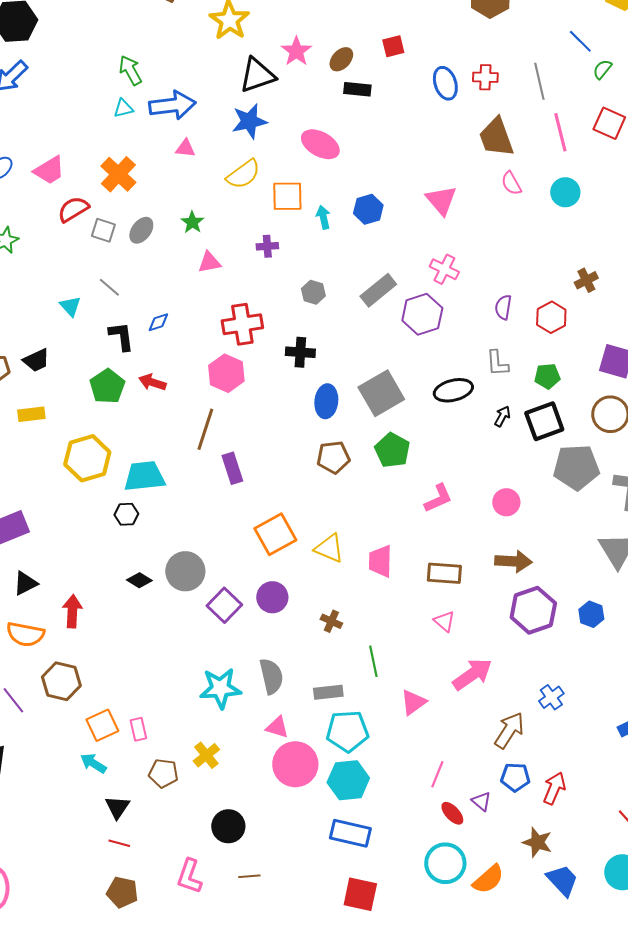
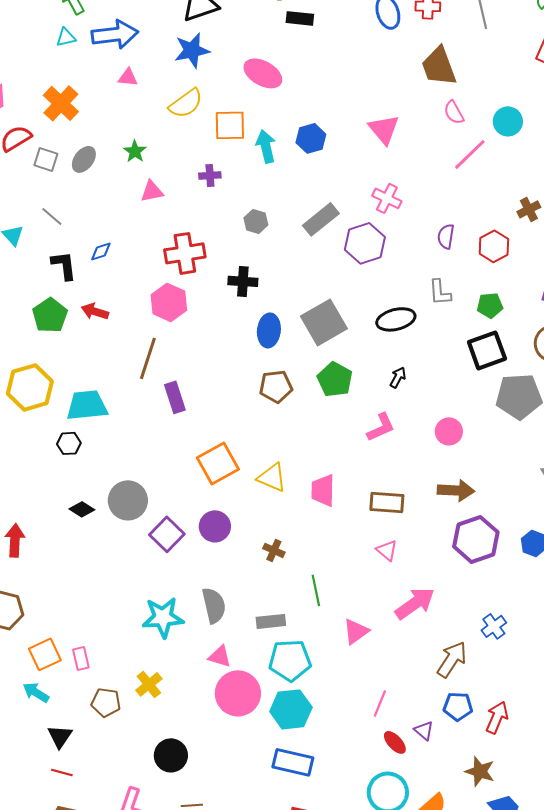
pink line: (560, 132) -> (470, 154), moved, turned 60
cyan arrow: (323, 217) -> (266, 146), size x1.4
black arrow: (502, 416) -> (398, 377), moved

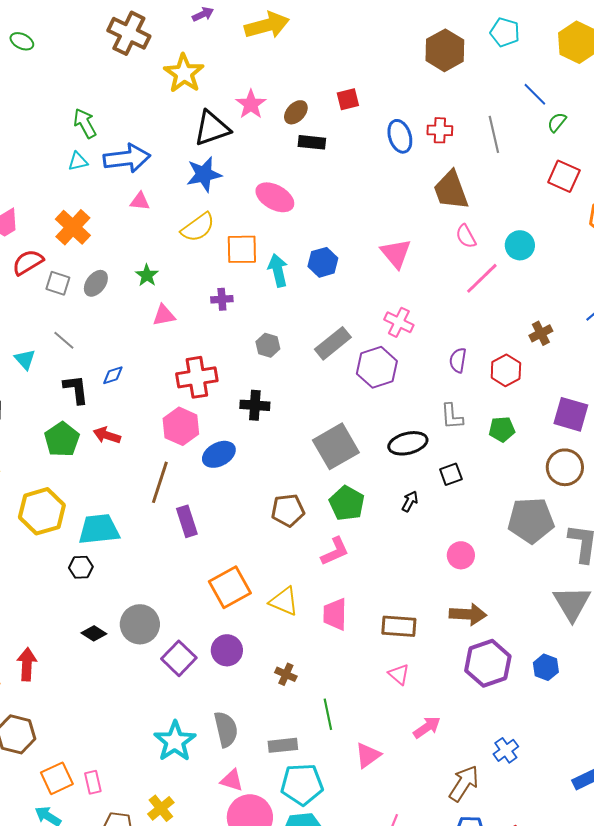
blue ellipse: (269, 330) -> (219, 454), moved, turned 56
black square: (487, 350) -> (451, 474), moved, size x0.6
pink L-shape: (381, 427) -> (335, 551), moved
pink arrow: (415, 603) -> (427, 727), size x0.7
cyan star: (163, 617) -> (175, 741), turned -30

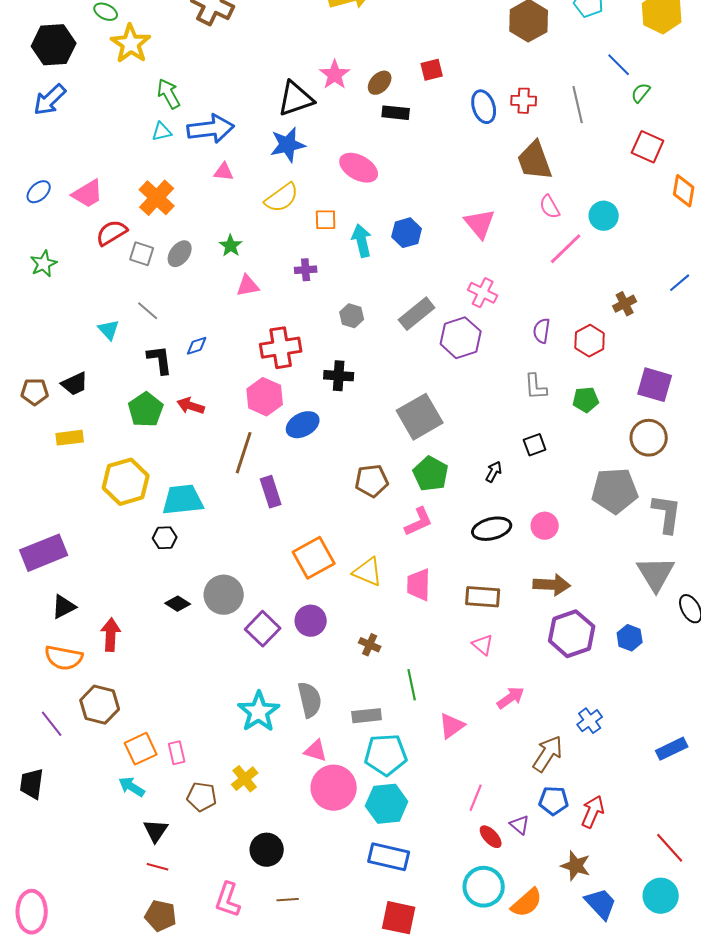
yellow star: (184, 73) -> (131, 44), moved
orange square: (242, 249) -> (326, 220), size x0.7
black ellipse: (408, 443) -> (492, 529), moved

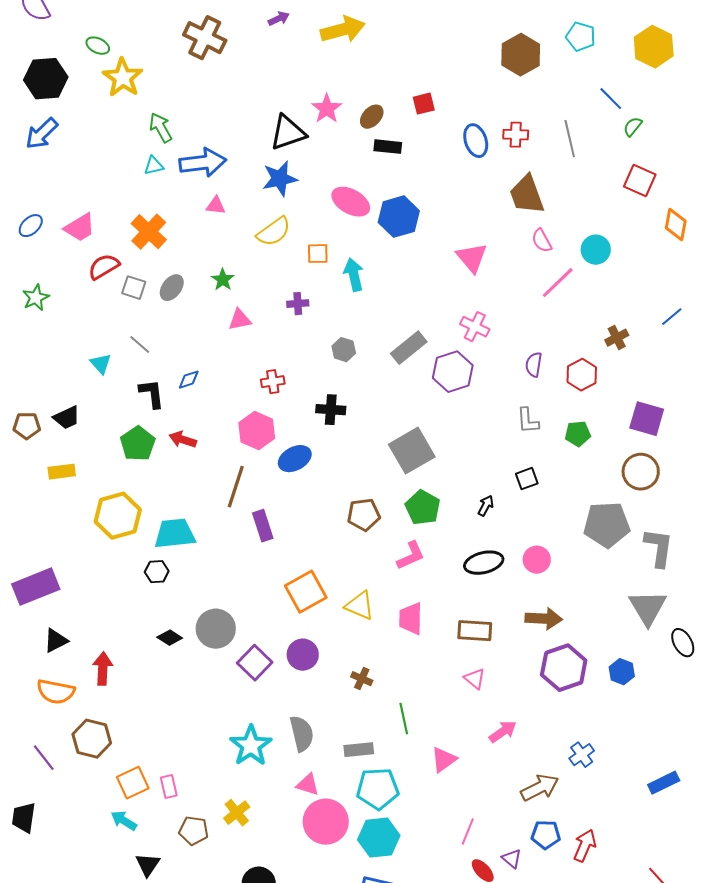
blue hexagon: (407, 233) -> (399, 217), moved, size x1.4
red cross: (281, 348) -> (273, 382), size x0.6
brown arrow: (548, 754) -> (540, 788), turned 30

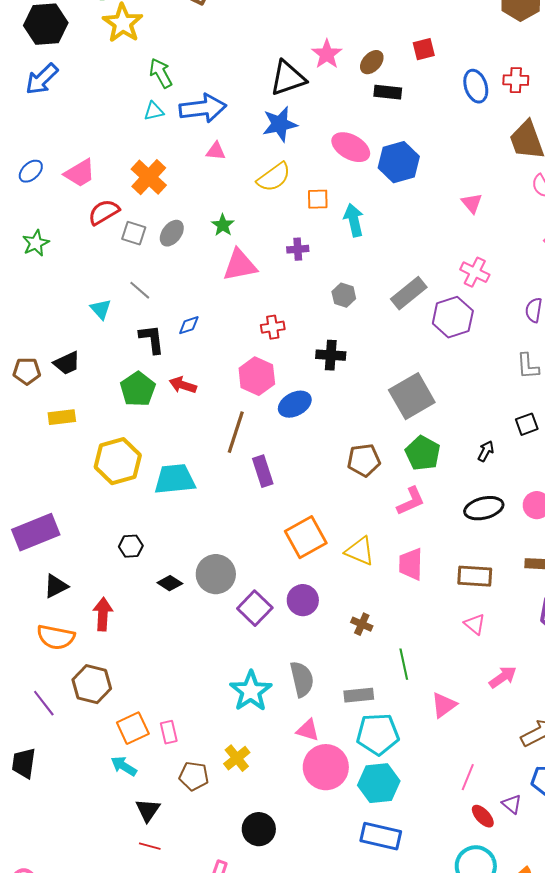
pink triangle: (472, 258) -> (472, 203), size x0.7
pink triangle: (240, 320) -> (240, 265), size x1.5
black hexagon: (157, 572) -> (131, 546), moved

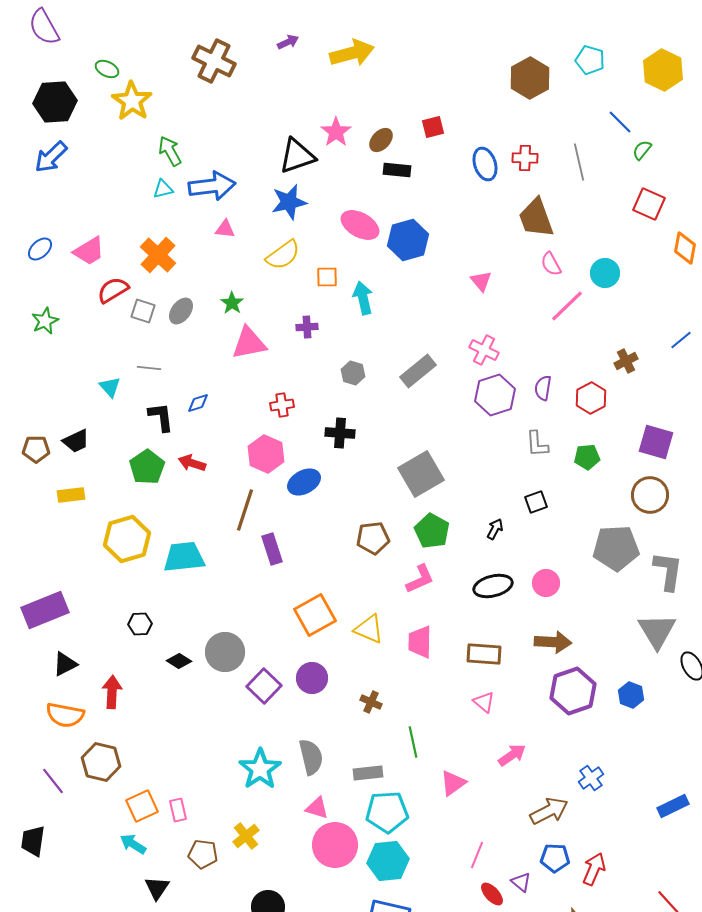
gray line: (140, 290) -> (149, 368), turned -35
purple hexagon: (453, 317) -> (495, 395), moved

